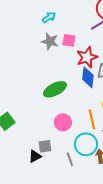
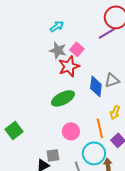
pink square: (69, 40) -> (77, 49), turned 32
red star: (87, 57) -> (69, 66), moved

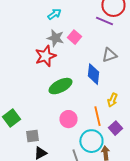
purple line: (107, 33) -> (104, 21), turned 54
red star: (69, 66) -> (45, 56), moved
gray triangle: (112, 80) -> (109, 55), moved
gray square: (53, 155) -> (32, 136), moved

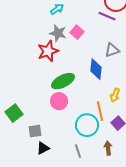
pink circle: (68, 119) -> (59, 101), moved
cyan circle: (91, 141) -> (87, 125), moved

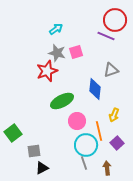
pink square: (77, 32) -> (76, 52), turned 32
pink circle: (59, 101) -> (77, 121), moved
gray line: (78, 151) -> (84, 163), moved

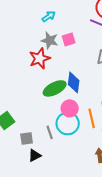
blue diamond: (95, 89) -> (74, 82), moved
cyan circle: (86, 145) -> (68, 123), moved
gray line: (84, 163) -> (50, 132), moved

